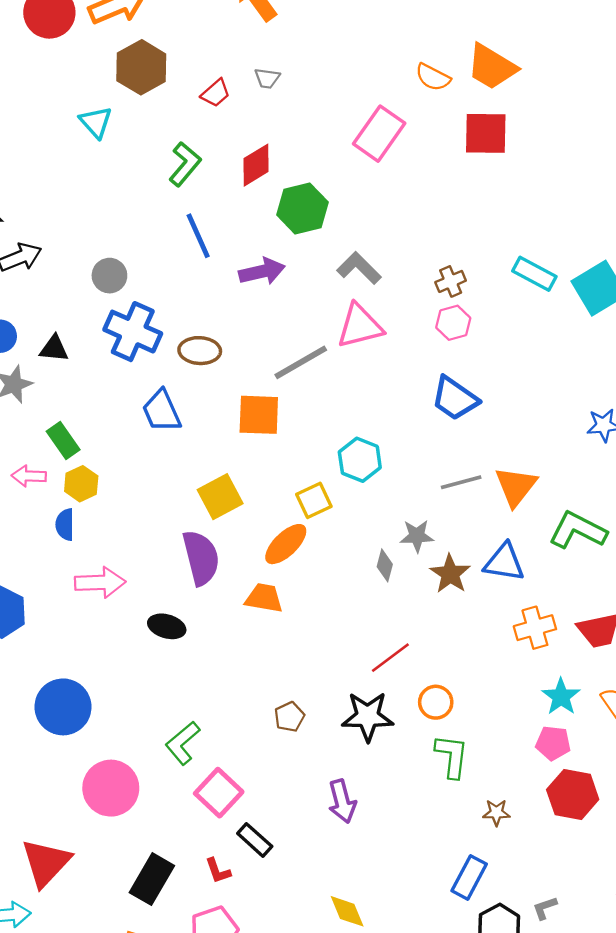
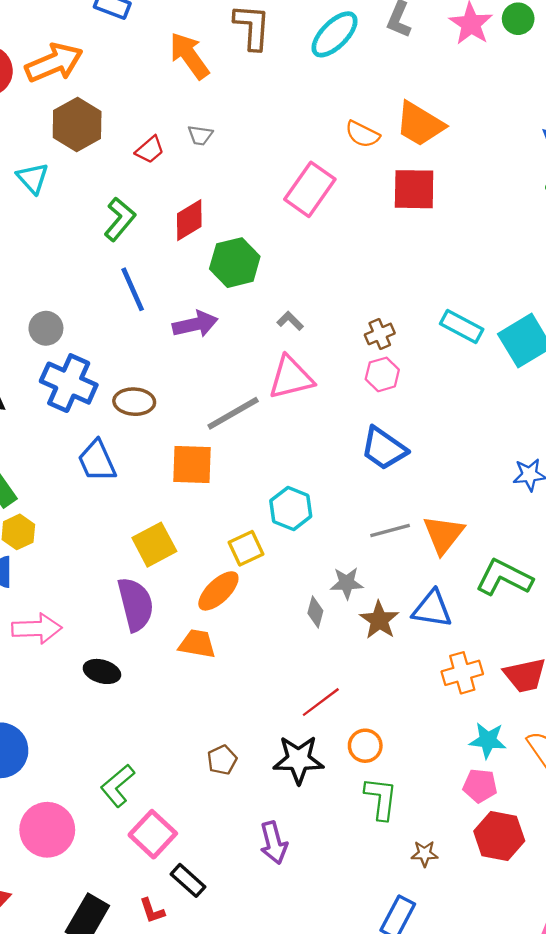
gray L-shape: (359, 268) -> (290, 321), size x0.6
cyan star: (561, 697) -> (488, 740), turned -30

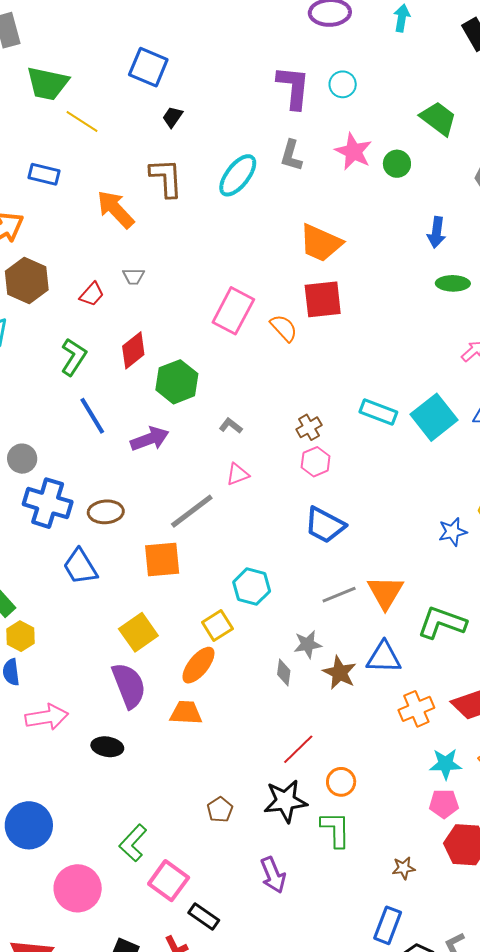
green circle: (518, 19) -> (397, 164), moved
orange semicircle: (362, 134) -> (284, 328), moved, turned -152
pink triangle: (291, 378) -> (238, 474), size x0.6
green L-shape: (381, 798) -> (336, 829), moved

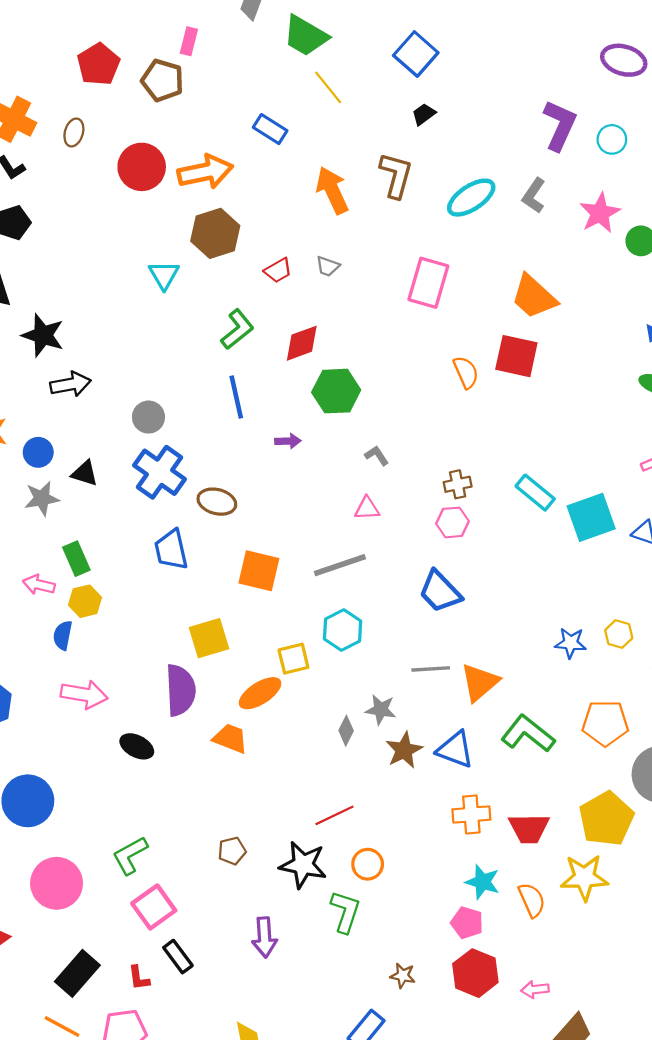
pink rectangle: (233, 311) -> (428, 283), moved, turned -30
purple arrow: (150, 439) -> (288, 441), size x0.6
gray line: (192, 511) -> (340, 565), moved

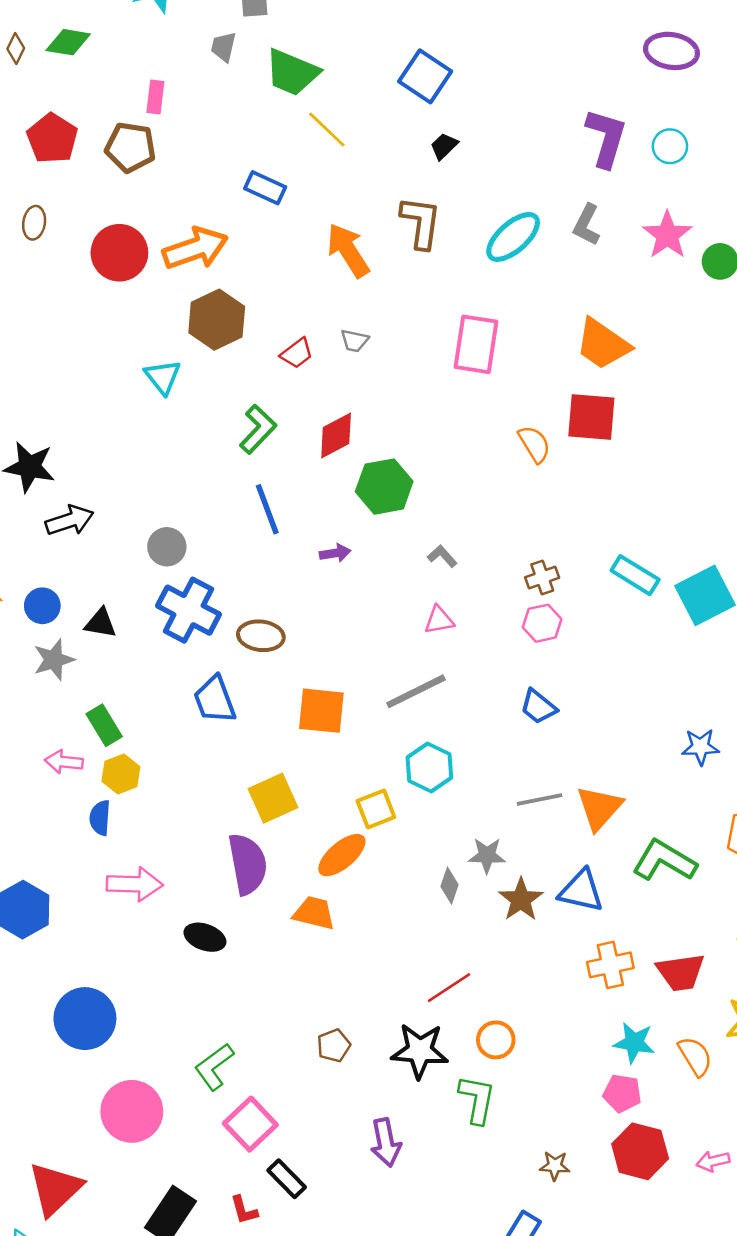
blue trapezoid: (440, 591) -> (538, 707), size x0.7

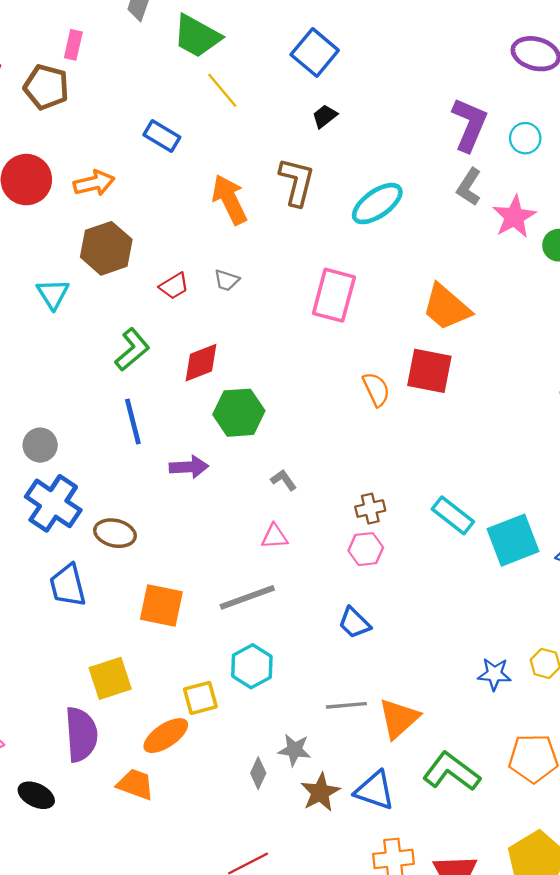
gray L-shape: (587, 225) -> (469, 187), moved
orange arrow: (195, 248) -> (94, 183), size x0.7
purple arrow: (335, 553) -> (189, 467), size x1.4

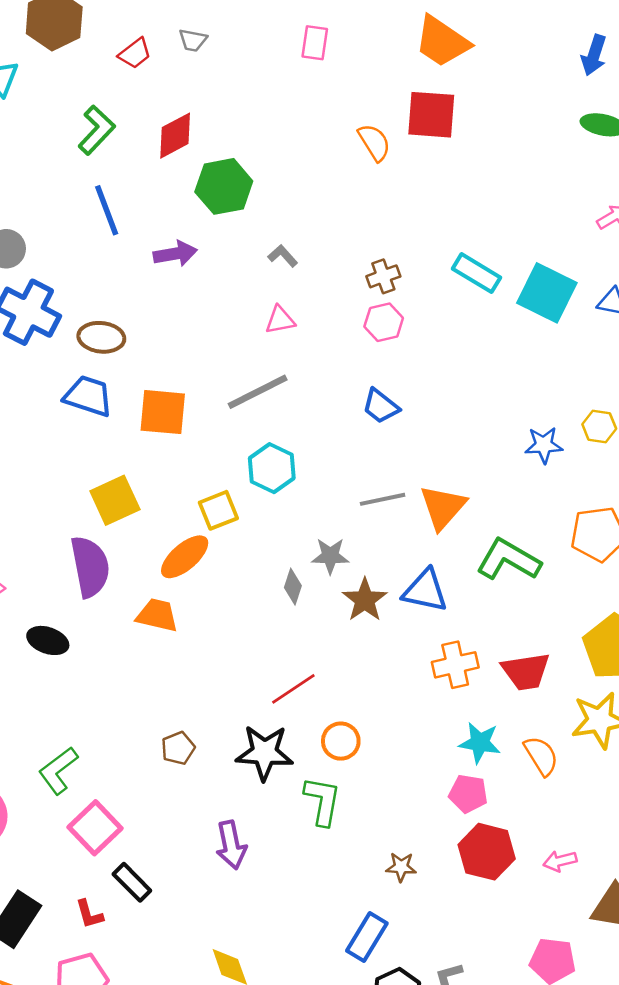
pink rectangle: (334, 295) -> (315, 43), size x0.6
cyan square: (513, 540) -> (547, 293), turned -36
blue trapezoid: (68, 585) -> (88, 396), moved, turned 129

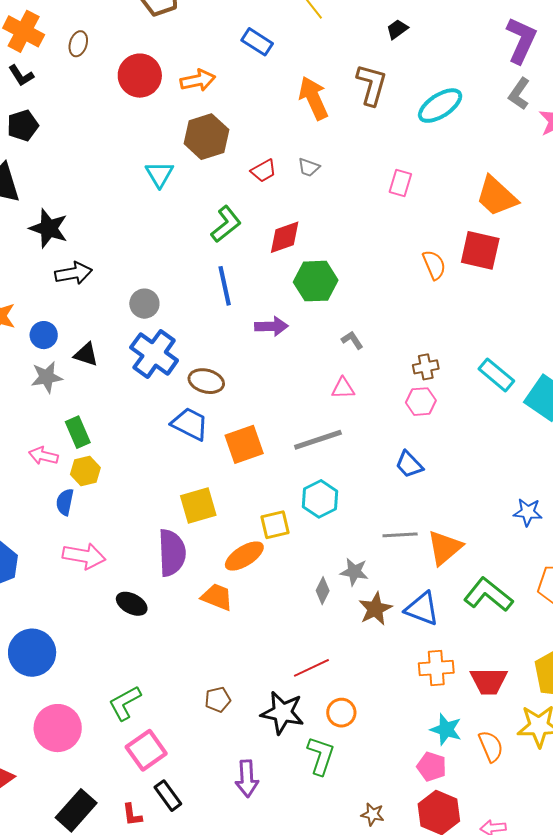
orange square: (163, 412) -> (244, 444), turned -33

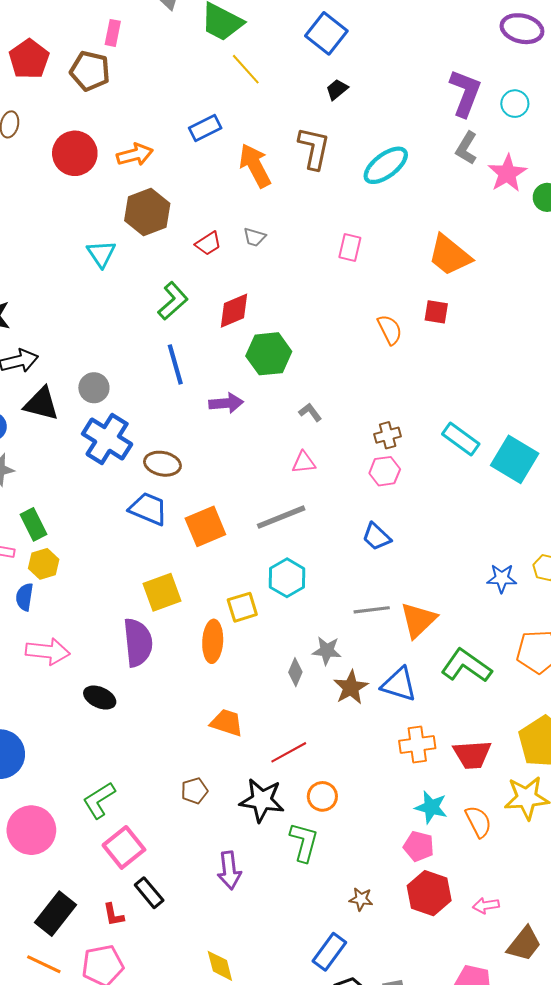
blue rectangle: (257, 42) -> (205, 128), moved, turned -56
red square: (480, 250) -> (436, 312), size x0.6
black triangle: (86, 354) -> (41, 404), moved, size x1.4
orange ellipse: (244, 556) -> (213, 641), turned -51
orange trapezoid: (217, 597) -> (227, 723), moved

